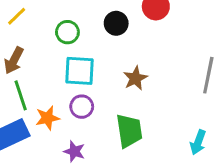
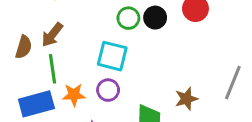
green circle: (67, 32) -> (128, 18), moved
brown star: (135, 78) -> (186, 99), moved

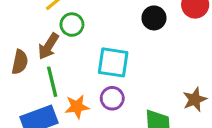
green circle: (128, 18) -> (72, 25), moved

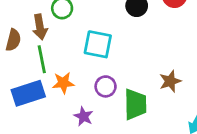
brown arrow: (48, 46) -> (40, 27), turned -45
purple circle: (112, 98) -> (106, 86), moved

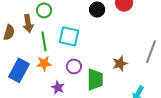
green line: (42, 59) -> (44, 41), moved
blue rectangle: (28, 93) -> (19, 70), turned -45

